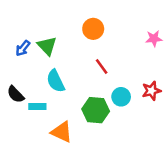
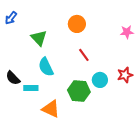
blue arrow: (23, 48) -> (11, 18), moved

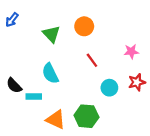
pink star: (127, 32) -> (131, 52), moved
green triangle: (39, 38) -> (51, 34), moved
green hexagon: (79, 91) -> (86, 116), moved

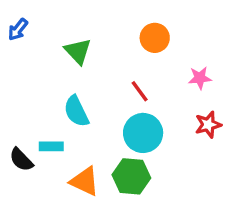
orange circle: (84, 26) -> (155, 38), moved
black semicircle: (14, 85) -> (21, 160), moved
cyan circle: (109, 88) -> (143, 133), moved, size x1.5

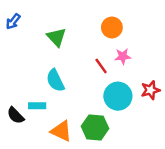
pink star: (200, 78) -> (123, 56), moved
cyan circle: (143, 133) -> (118, 96), moved

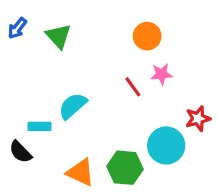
green triangle: (56, 37) -> (58, 36), moved
cyan semicircle: (55, 80) -> (73, 106), turned 75
cyan circle: (118, 96) -> (166, 145), moved
cyan rectangle: (37, 106) -> (39, 126), moved

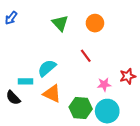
green triangle: (58, 36) -> (60, 23), moved
pink star: (161, 74) -> (104, 84), moved
cyan circle: (166, 145) -> (107, 111), moved
orange triangle: (81, 172) -> (52, 94), moved

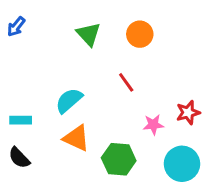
cyan rectangle: (25, 81) -> (21, 120), moved
black semicircle: (13, 98) -> (19, 158), moved
cyan circle: (107, 111) -> (182, 164), moved

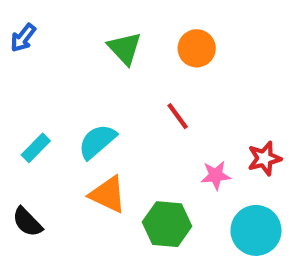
cyan rectangle: (21, 120) -> (36, 148), moved, turned -45

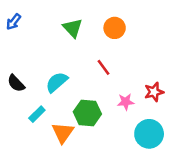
cyan rectangle: (36, 148) -> (37, 114), moved
orange triangle: (108, 194) -> (63, 133), moved, turned 40
black semicircle: (27, 222) -> (16, 83), moved
green hexagon: (167, 224) -> (87, 113), moved

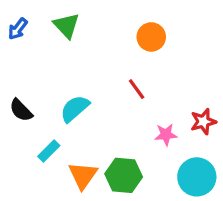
green triangle: (73, 28) -> (67, 26), moved
green hexagon: (87, 113) -> (124, 175), moved

